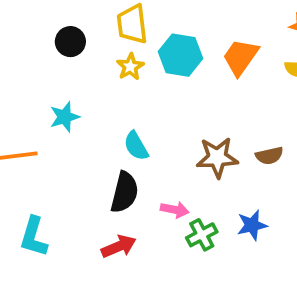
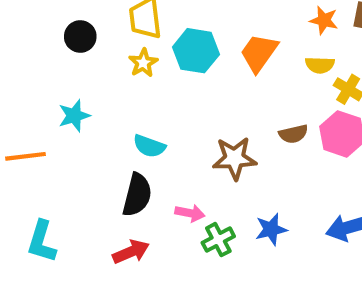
cyan semicircle: (136, 146) -> (149, 146), turned -40
brown semicircle: (269, 156) -> (293, 134), moved

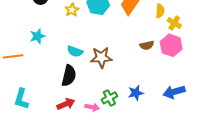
yellow semicircle: (320, 65) -> (160, 11), turned -88
brown star: (235, 158) -> (101, 57), moved
pink arrow: (190, 213) -> (92, 107), moved

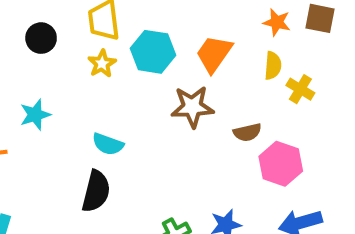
pink hexagon: (171, 45) -> (281, 164), moved
brown star: (101, 57) -> (192, 107), moved

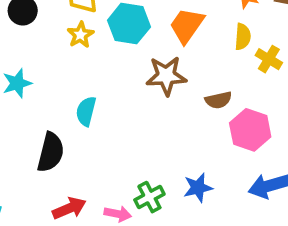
cyan semicircle: (108, 144) -> (86, 111), turned 84
black semicircle: (96, 191) -> (51, 152), moved

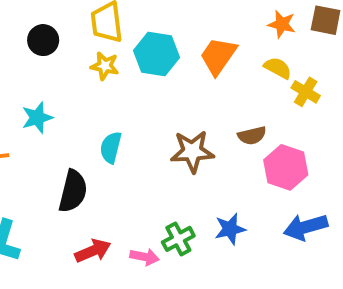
yellow star: (80, 35) -> (105, 66), turned -30
yellow semicircle: (243, 37) -> (278, 68), turned -65
brown star: (166, 76) -> (192, 151), moved

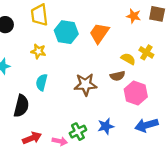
yellow star: (105, 66) -> (38, 51), moved
yellow semicircle: (278, 68) -> (128, 59), moved

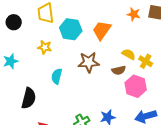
yellow cross: (146, 52) -> (146, 61), moved
cyan semicircle: (42, 82) -> (57, 76), moved
brown star: (85, 84) -> (89, 62), moved

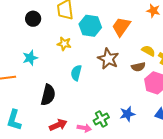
brown star: (89, 62) -> (108, 59), turned 30

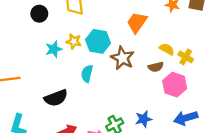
cyan hexagon: (90, 26) -> (98, 41), moved
cyan star: (30, 58) -> (54, 49), moved
black semicircle: (48, 95) -> (56, 98), turned 55

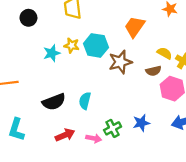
black circle: (39, 14) -> (28, 18), moved
brown star: (122, 58) -> (120, 62), turned 30
cyan semicircle: (87, 74) -> (85, 101), moved

